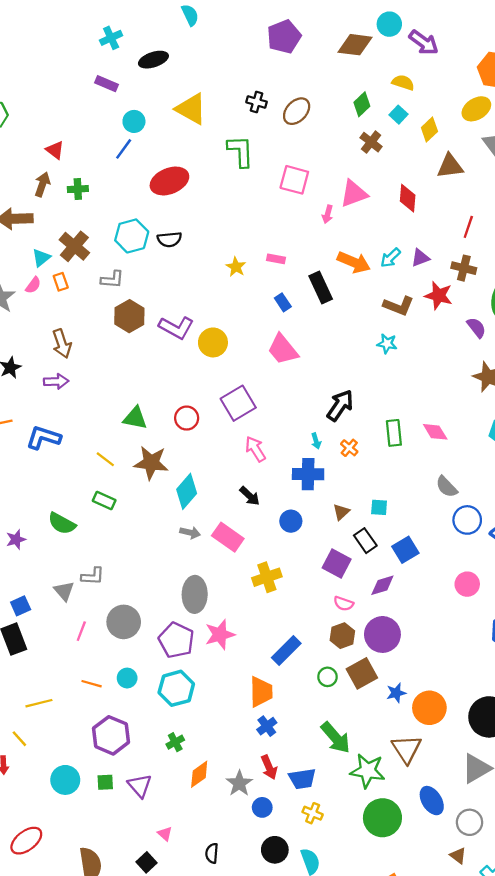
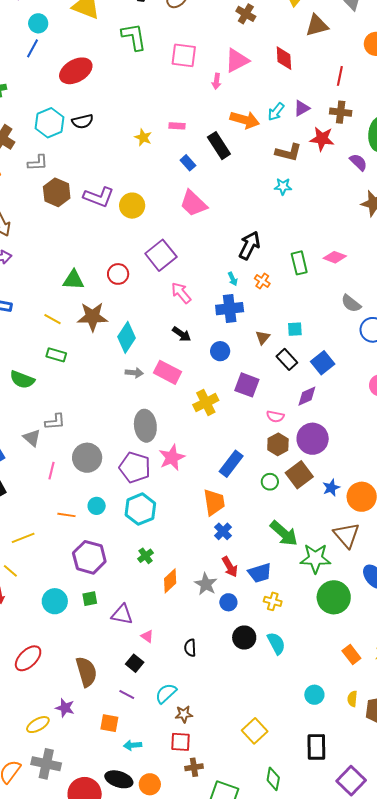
pink diamond: (435, 432) -> (335, 257), turned -30
purple square: (337, 563) -> (247, 385), moved
purple triangle: (140, 786) -> (122, 614), moved, turned -30

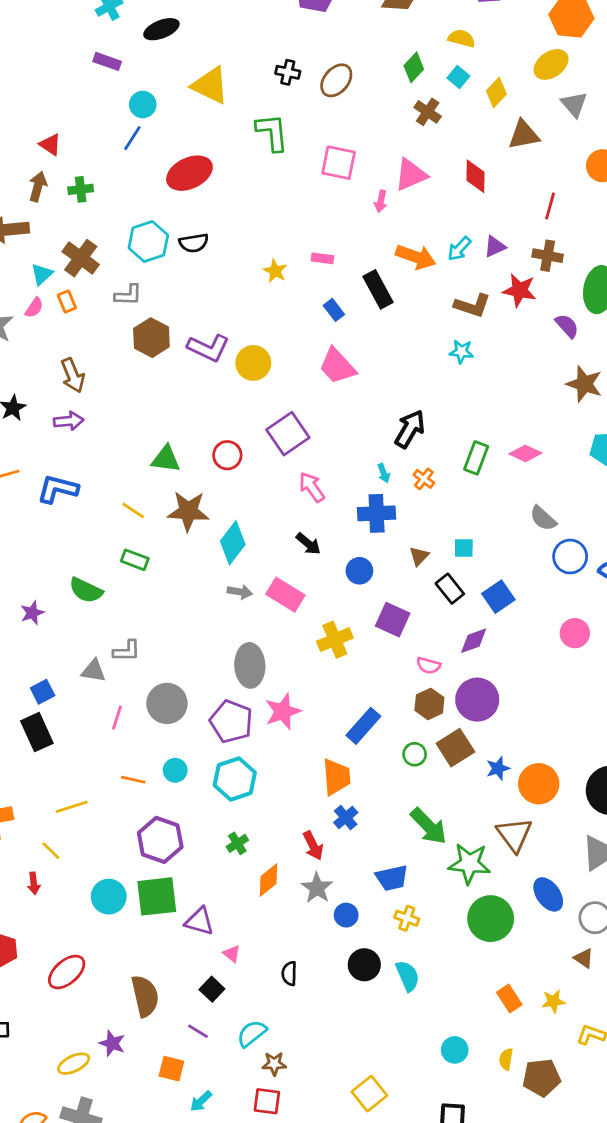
green rectangle: (299, 263) -> (476, 458), turned 30
gray triangle: (32, 438) -> (94, 671), turned -36
red arrow: (230, 567) -> (313, 846), moved
green square: (90, 599) -> (157, 896), size x2.0
cyan arrow: (133, 745) -> (201, 1101), turned -42

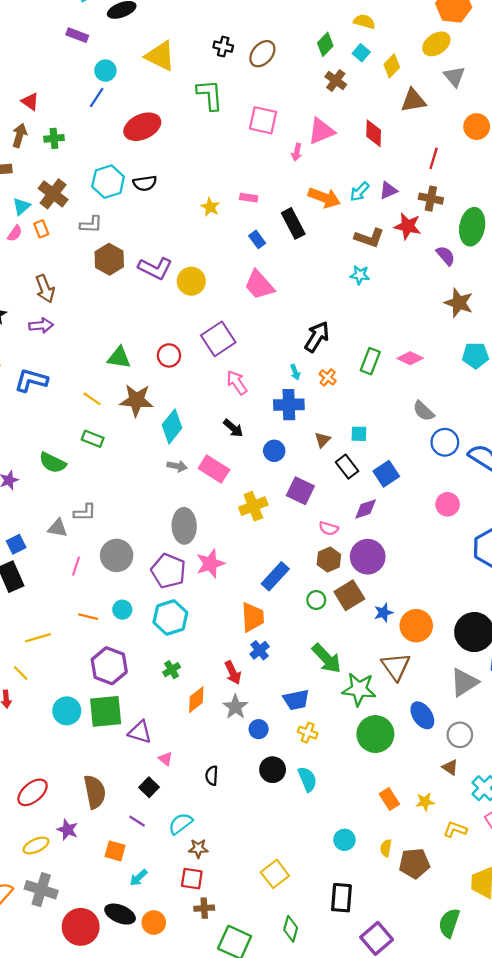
red ellipse: (67, 972) -> (33, 792), moved

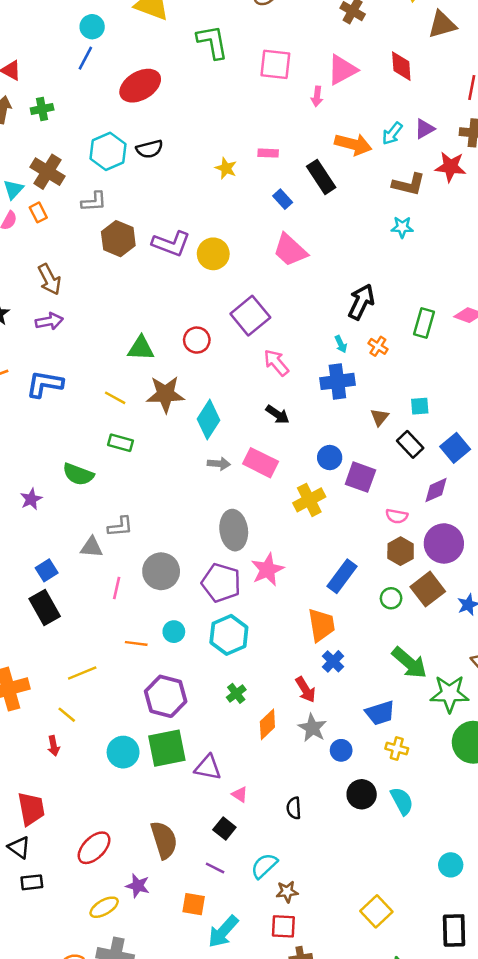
blue circle: (274, 451) -> (330, 458), moved
cyan arrow: (138, 878) -> (223, 932), size x1.6

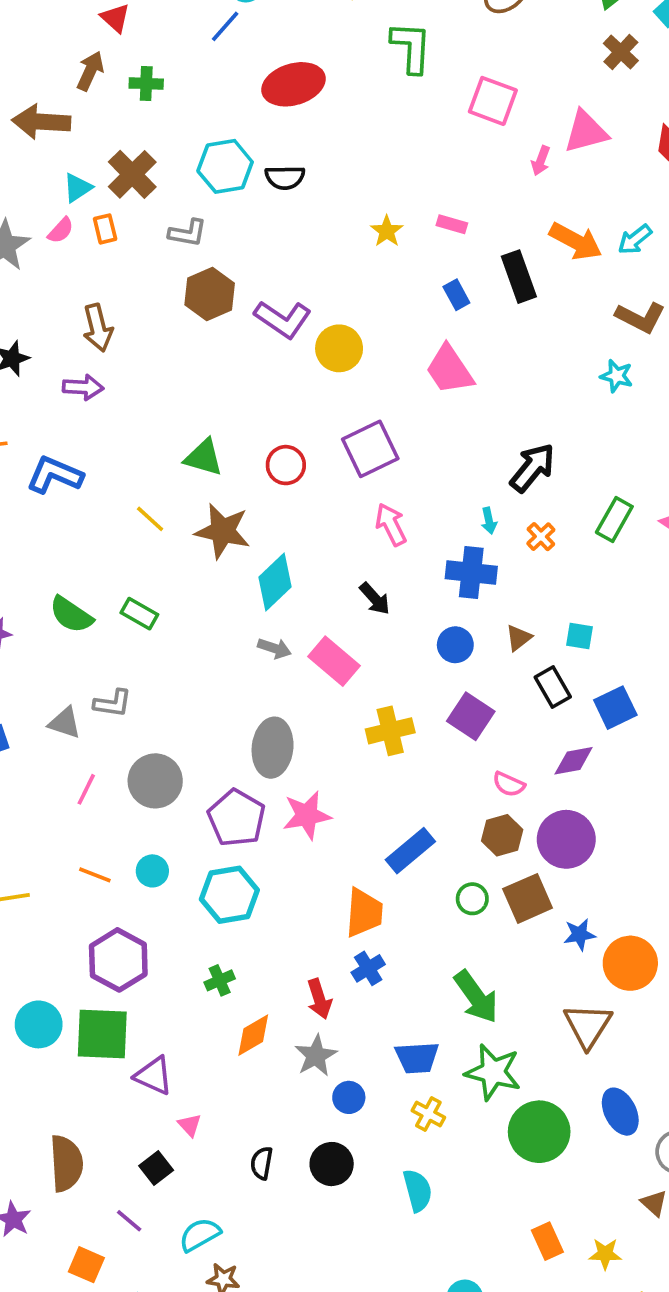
green rectangle: (121, 443) -> (139, 614), moved
blue circle: (330, 458) -> (455, 645), moved
green star: (450, 694) -> (493, 1072), moved
black circle: (362, 794) -> (332, 1164), moved

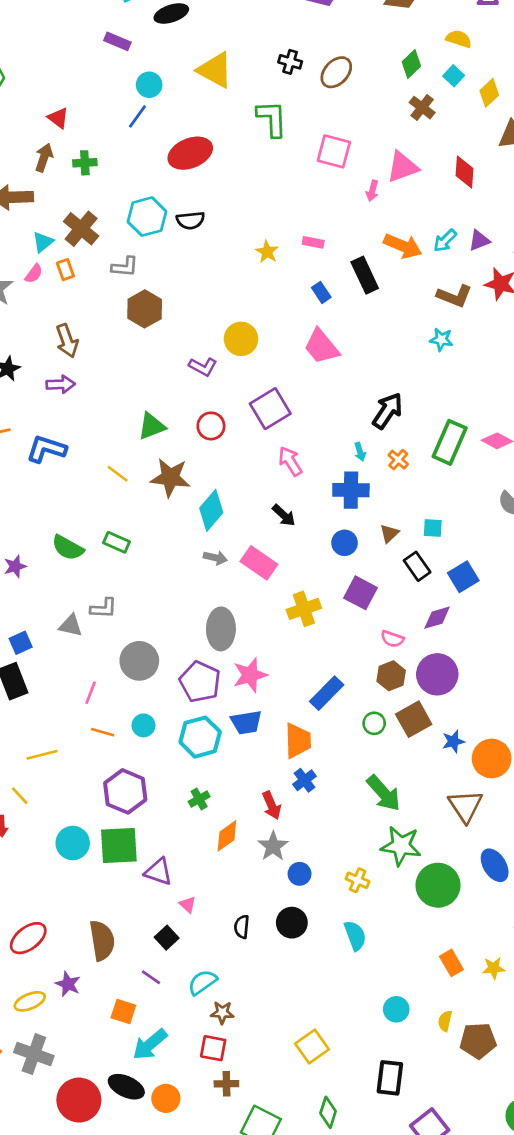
purple L-shape: (283, 319) -> (203, 367), moved, size x0.7
green triangle: (204, 457) -> (152, 426), turned -32
green rectangle: (614, 519) -> (450, 442), size x1.4
pink line: (86, 789) -> (91, 693), moved
blue trapezoid: (417, 1058) -> (246, 722), moved

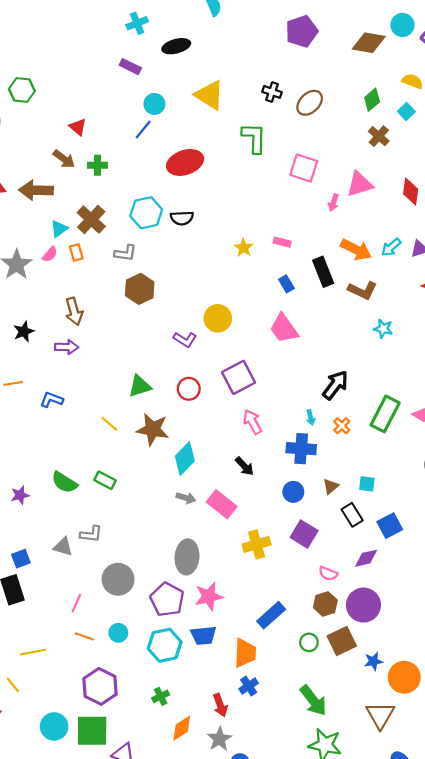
brown arrow: (44, 158) -> (64, 159), turned 105
brown L-shape: (454, 296) -> (362, 290), moved
blue L-shape: (46, 449) -> (52, 400), size x0.7

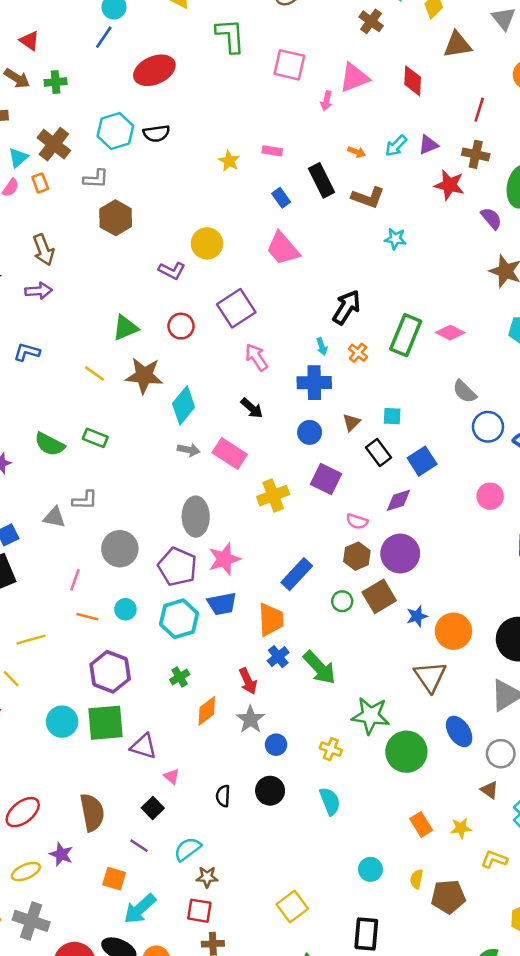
orange arrow: (356, 250) -> (357, 152), size x0.5
green arrow: (313, 701) -> (319, 668), moved

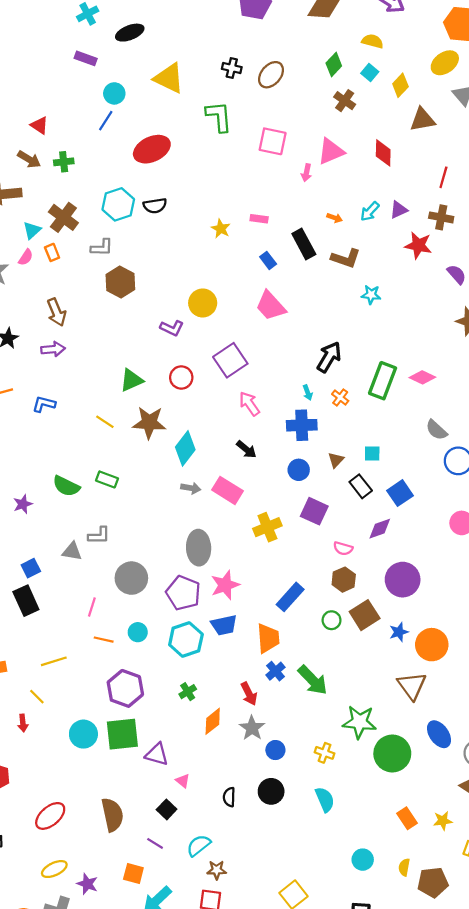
purple circle: (400, 554) -> (403, 580), moved
purple star: (61, 854) -> (87, 884), moved

